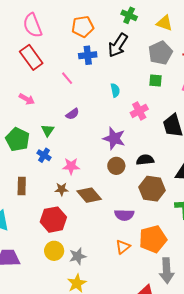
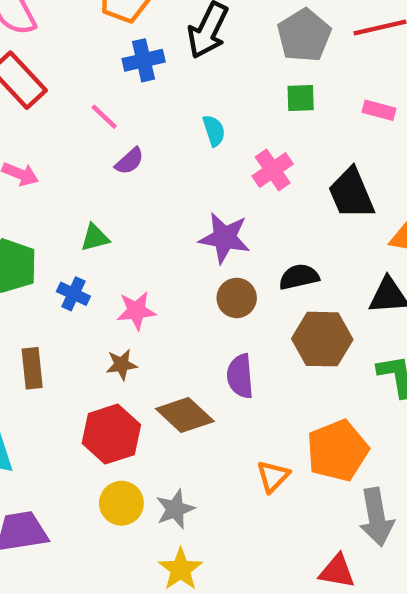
purple semicircle: (72, 114) -> (129, 161), moved
green triangle: (48, 130) -> (95, 238), moved, turned 48
brown diamond: (89, 195) -> (185, 415), moved
purple semicircle: (124, 215) -> (240, 376), moved, turned 90

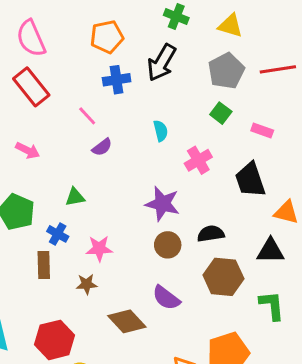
green square: (301, 98) -> (221, 113), turned 35
pink rectangle: (379, 110) -> (262, 131), moved
brown rectangle: (32, 368) -> (44, 265), moved
purple semicircle: (240, 376) -> (166, 298), turned -52
red hexagon: (111, 434) -> (55, 340), moved

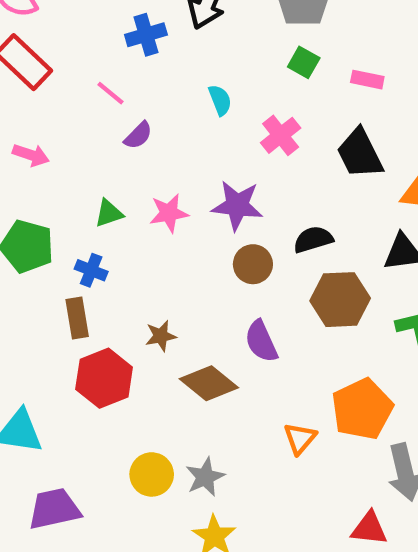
pink star: (99, 249) -> (169, 213), moved
brown star: (87, 284) -> (161, 336), moved
purple semicircle: (166, 298) -> (261, 341), turned 36
red hexagon: (55, 340) -> (104, 378), moved

